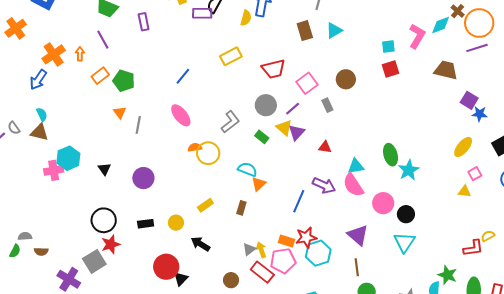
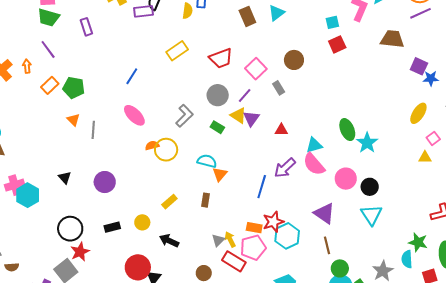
cyan hexagon: (68, 158) -> (28, 195), moved
purple arrow: (324, 185) -> (285, 168), turned 120

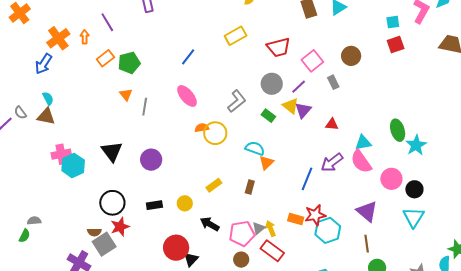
green pentagon: (74, 88) -> (129, 63), turned -30
black triangle: (65, 178) -> (112, 151), size x1.6
pink pentagon: (253, 248) -> (242, 233), moved
brown semicircle: (12, 267) -> (94, 232), moved

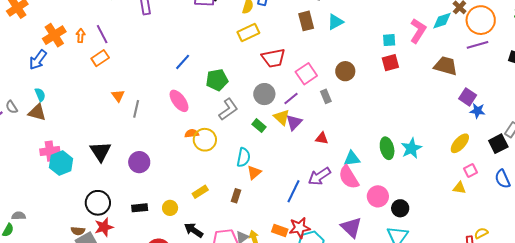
purple line: (107, 22) -> (102, 34), moved
yellow rectangle: (236, 36) -> (248, 32), moved
green pentagon: (129, 63) -> (217, 80), moved
cyan star: (416, 145) -> (411, 148), moved
cyan semicircle: (255, 148) -> (243, 157), turned 78

